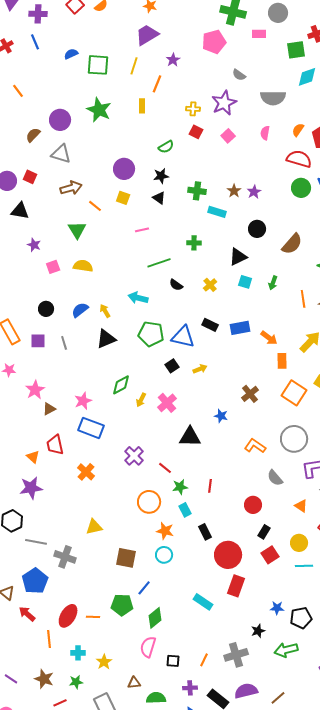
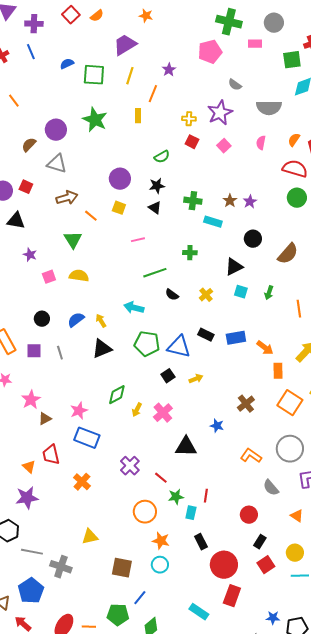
purple trapezoid: (147, 35) -> (125, 45), moved
cyan rectangle: (185, 510) -> (191, 513), moved, turned 40

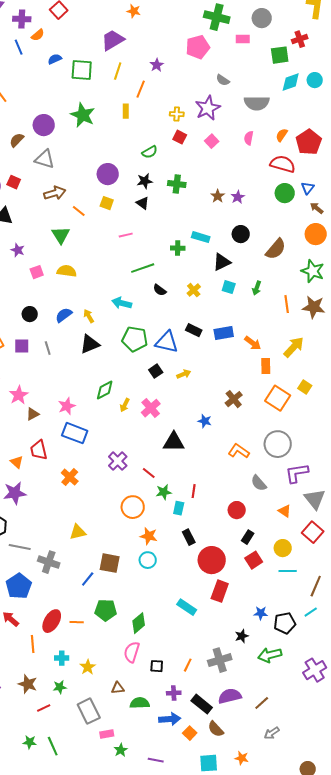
orange semicircle: (97, 16) -> (38, 35), moved
green cross: (193, 201) -> (177, 184), moved
cyan rectangle: (213, 222) -> (201, 237), moved
blue line: (140, 598) -> (88, 579), moved

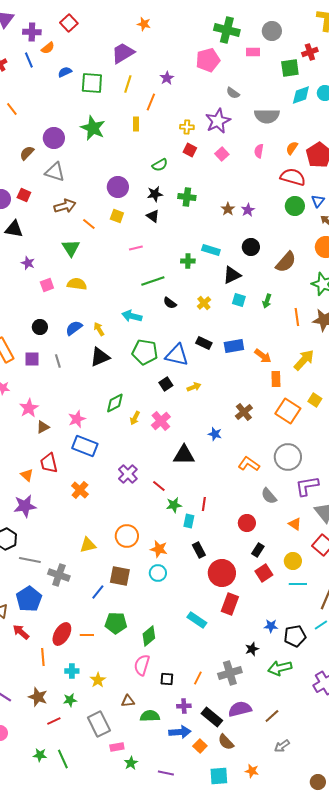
orange circle: (133, 507) -> (127, 536), moved

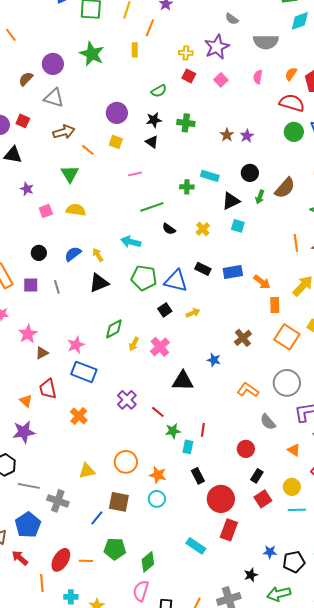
green arrow: (267, 301) -> (260, 197), moved

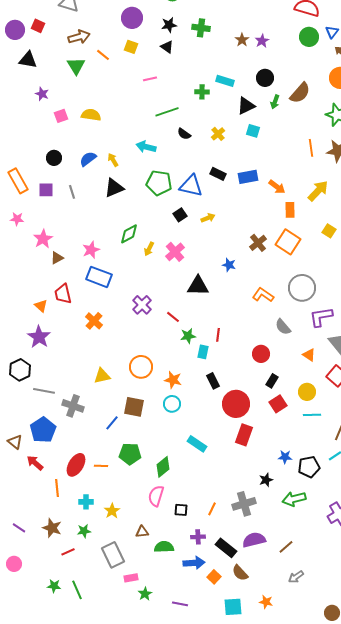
green triangle: (70, 174) -> (76, 66), moved
orange square: (287, 337) -> (288, 242), moved
purple star: (24, 432) -> (39, 337), turned -30
cyan rectangle: (196, 546) -> (197, 444), moved

